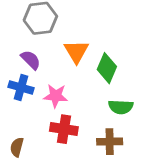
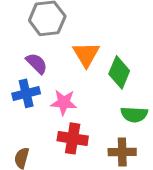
blue cross: (21, 88) -> (26, 93), turned -30

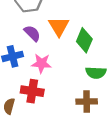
purple semicircle: (37, 63) -> (32, 33), moved
red cross: (73, 138) -> (32, 91), moved

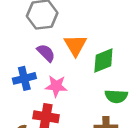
green diamond: (84, 40) -> (103, 61), turned 45

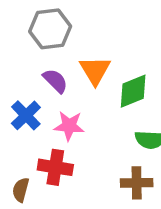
blue cross: (24, 78) -> (26, 115), turned -30

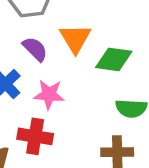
green diamond: (133, 91) -> (114, 59), turned 30

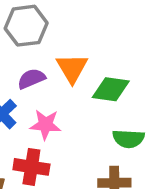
purple semicircle: (35, 49) -> (31, 79), turned -68

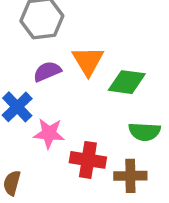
pink star: (46, 125) -> (49, 133), moved
red cross: (31, 167) -> (88, 160), moved

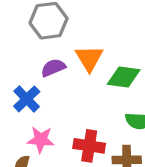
pink star: (49, 133) -> (41, 140), moved

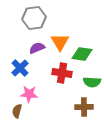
red cross: (89, 146) -> (62, 73), moved

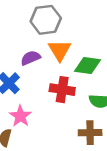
gray hexagon: (34, 18) -> (46, 20), moved
pink star: (29, 94) -> (20, 116), turned 30

